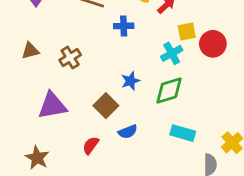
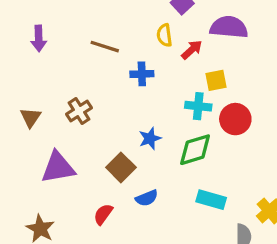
red circle: (213, 44) -> (235, 119), moved
brown triangle: (30, 51) -> (31, 117), moved, turned -42
cyan cross: (172, 53) -> (198, 106), turned 35

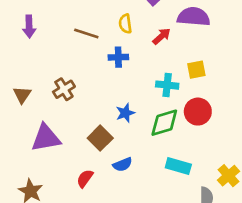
yellow semicircle: (164, 35) -> (125, 24), moved
yellow square: (216, 80) -> (196, 70), moved
red circle: (235, 119) -> (198, 112), moved

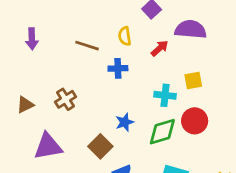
brown triangle: (22, 95) -> (25, 105), turned 30

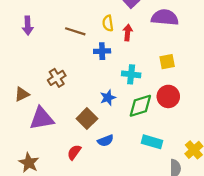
red arrow: (160, 48) -> (128, 33), moved, turned -42
cyan cross: (165, 95) -> (131, 74), moved
brown triangle: (25, 105) -> (22, 94), moved

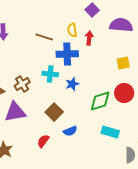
blue cross: (102, 51) -> (67, 54), size x1.5
cyan cross: (131, 74) -> (50, 74), moved
brown cross: (57, 78) -> (22, 84), moved
blue star: (108, 98) -> (72, 84), moved

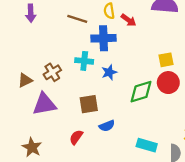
red arrow: (89, 38) -> (129, 20), turned 120
yellow square: (123, 63) -> (166, 60), moved
brown square: (54, 112) -> (89, 104), turned 36
cyan rectangle: (110, 132) -> (147, 145), moved

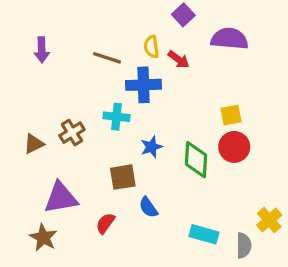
blue star: (109, 72) -> (151, 147), moved
green diamond: (141, 92) -> (196, 160), turned -70
purple triangle: (44, 104) -> (61, 198), moved
blue semicircle: (107, 126) -> (148, 207), turned 77

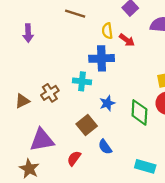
brown line: (107, 58) -> (75, 14), moved
brown square: (123, 177) -> (87, 125), turned -30

